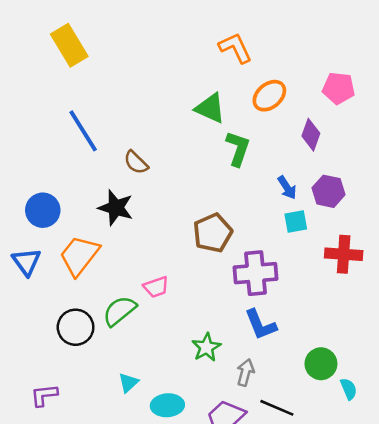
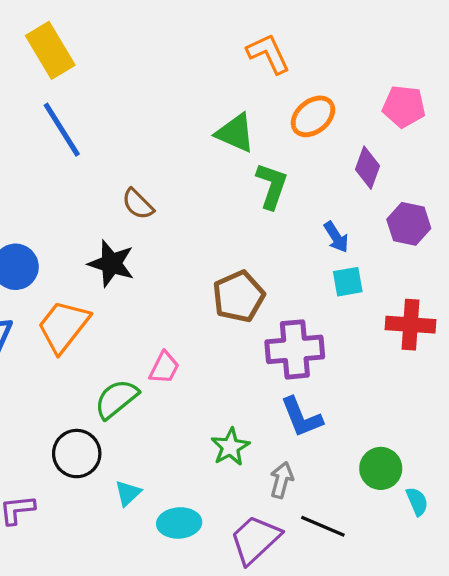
blue line: (83, 131) -> (62, 130), moved
purple hexagon: (328, 191) -> (409, 224), moved
pink trapezoid: (156, 287) -> (164, 368), turned -44
black circle: (76, 327) -> (77, 454), moved

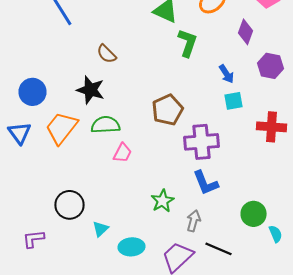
green semicircle: (116, 399) -> (106, 125), moved, turned 36

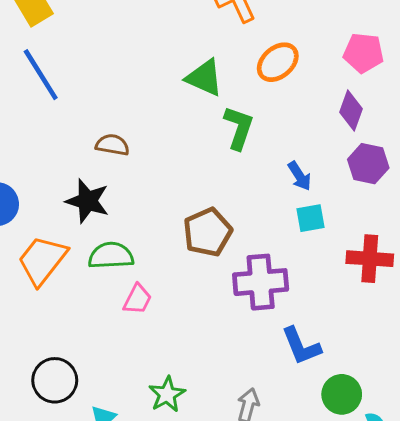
purple diamond: (246, 32) -> (351, 111), moved
brown semicircle: (106, 54) -> (112, 145), turned 145
blue L-shape: (206, 183) -> (301, 346), moved
green star: (162, 201) -> (167, 394), moved

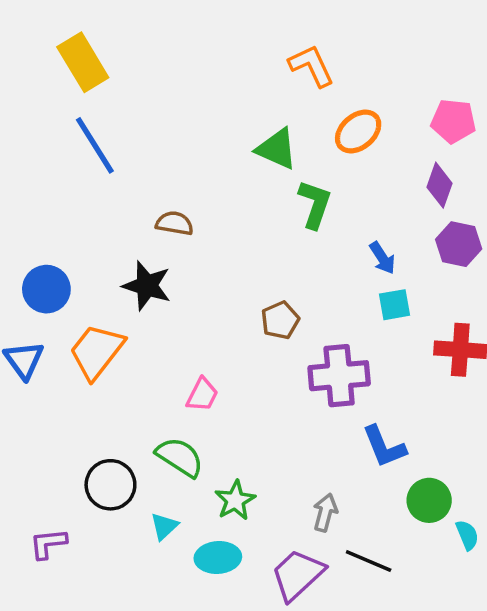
brown pentagon: (208, 232) -> (280, 320), size x0.7
green semicircle: (111, 256) -> (180, 457), moved, turned 36

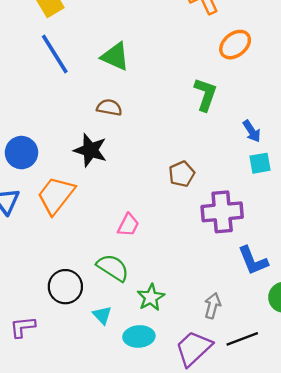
green triangle: (277, 149) -> (115, 56), moved
cyan triangle: (164, 526) -> (102, 315), turned -30
black line: (369, 561) -> (242, 339), turned -44

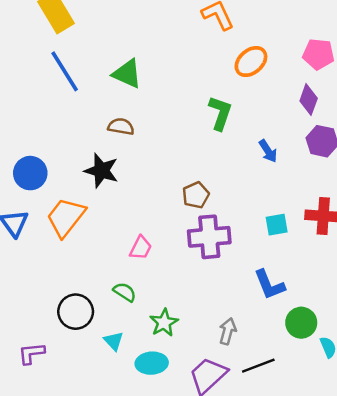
cyan square: (260, 163) -> (277, 225), moved
purple cross: (222, 212) -> (209, 237), moved
green semicircle: (113, 268) -> (125, 292), size x0.7

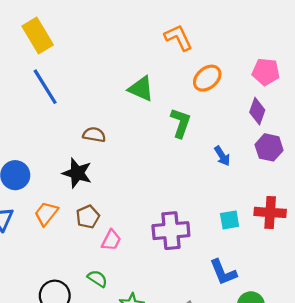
green triangle: (127, 74) -> (141, 89), moved
brown pentagon: (196, 195) -> (88, 217), moved
orange trapezoid: (66, 217) -> (46, 214), size x0.7

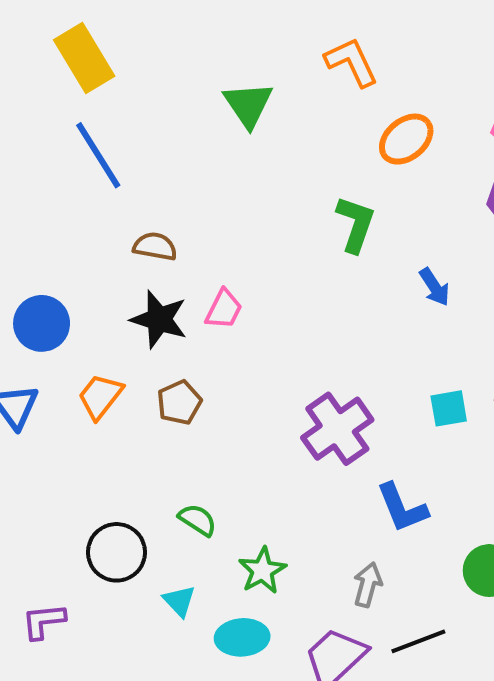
green triangle: (141, 89) -> (248, 105), moved, turned 32
brown semicircle: (94, 135) -> (155, 246), moved
purple cross: (171, 231) -> (337, 429), turned -30
pink trapezoid: (111, 240) -> (224, 309), moved
blue L-shape: (223, 272) -> (402, 508), moved

